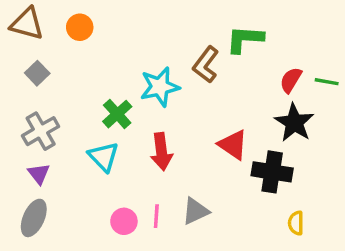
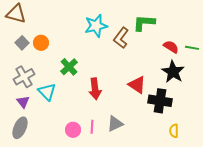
orange circle: (80, 27) -> (41, 43), moved
red semicircle: (291, 80) -> (171, 47), turned 91
cyan star: (160, 87) -> (96, 26), moved
cyan triangle: (104, 157) -> (47, 92), moved

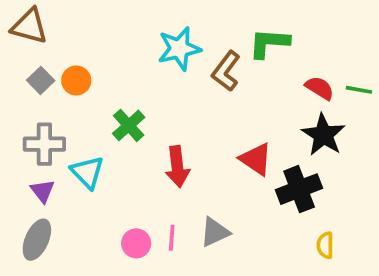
gray cross: (24, 77) -> (44, 144), turned 30
black cross: (160, 101) -> (299, 189), turned -30

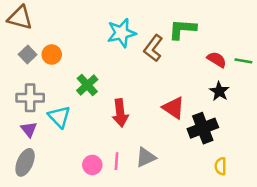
black star: (323, 135) -> (219, 91), size x0.7

